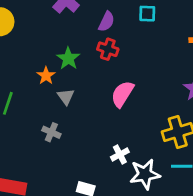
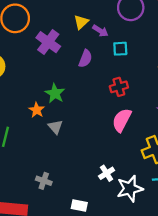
red cross: (108, 49) -> (119, 87), moved, turned -30
pink semicircle: (122, 94) -> (122, 120), moved
gray cross: (51, 132) -> (44, 181), moved

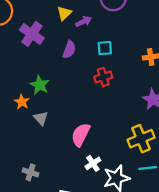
purple arrow: (100, 31) -> (84, 22), turned -56
cyan square: (120, 49) -> (105, 48), moved
pink semicircle: (122, 120) -> (81, 135), moved

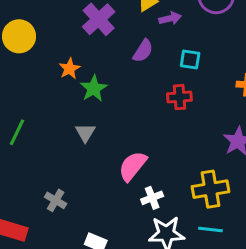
orange star: (22, 102) -> (70, 69), moved
white cross: (93, 163) -> (152, 198), moved

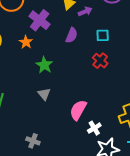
orange star: (70, 69) -> (26, 42), moved
red cross: (179, 97) -> (100, 61), turned -35

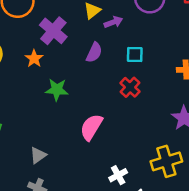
green star: (44, 65) -> (57, 90), turned -30
gray triangle: (44, 94) -> (38, 155), moved, turned 32
pink semicircle: (78, 110) -> (91, 127), moved

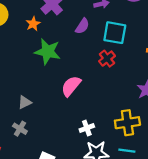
cyan square: (135, 55) -> (115, 33), size x1.6
green star: (57, 90) -> (48, 52), size x1.4

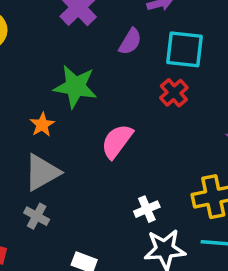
orange star: (33, 24) -> (42, 125), moved
gray triangle: (25, 102) -> (42, 172), size x1.6

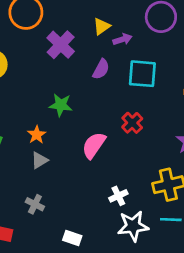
green star: (75, 87) -> (61, 105), size x0.7
red cross: (174, 93) -> (132, 123), moved
gray triangle: (42, 172) -> (40, 160), moved, size x0.6

